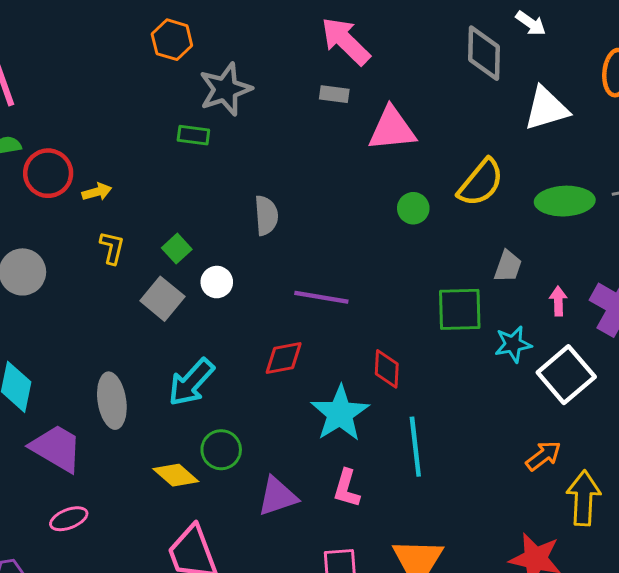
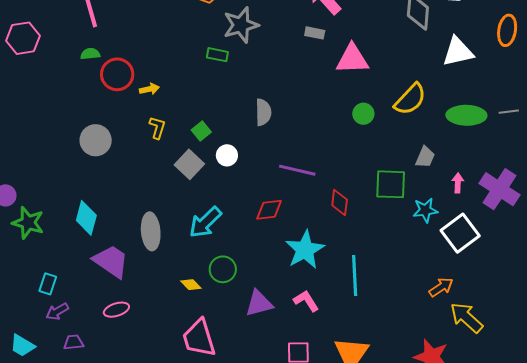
red diamond: (387, 369) -> (340, 203), moved
yellow diamond: (176, 475) -> (191, 285), size x0.7
pink L-shape: (347, 488) -> (306, 301), turned 128
yellow arrow: (583, 498) -> (467, 318), turned -54

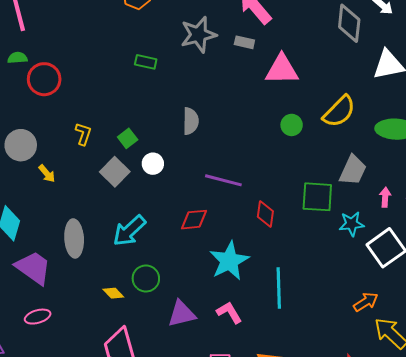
gray star: (241, 25) -> (198, 35), moved
yellow arrow: (149, 89) -> (47, 174), moved, turned 60
gray trapezoid: (425, 157) -> (353, 170), size x1.4

